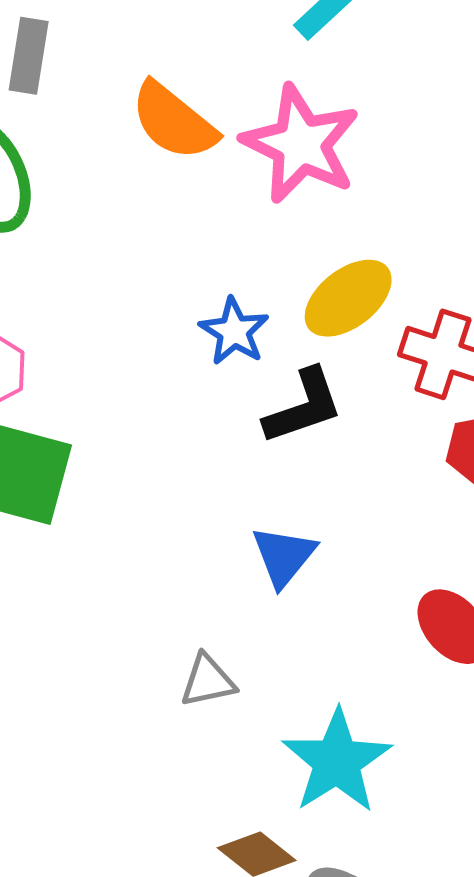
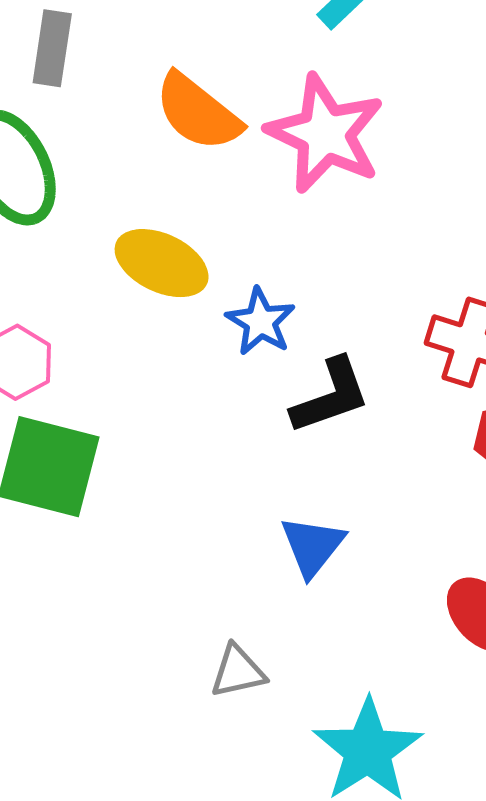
yellow ellipse: (348, 298) -> (162, 263), moved, turned 64

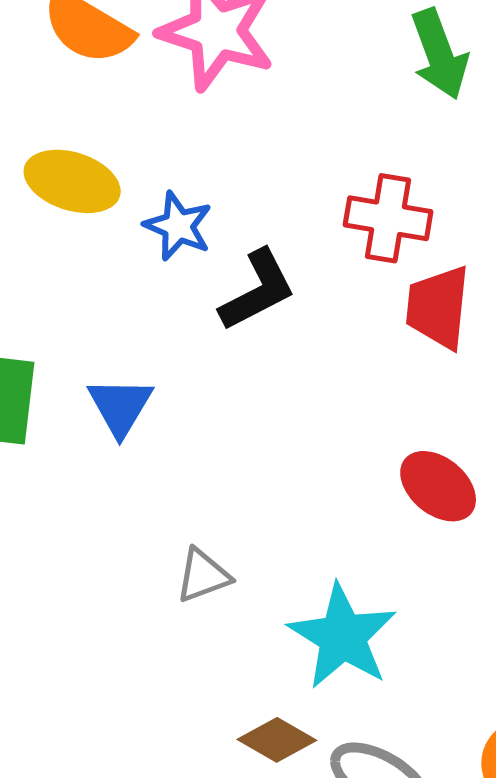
blue triangle: (313, 546) -> (120, 406), moved

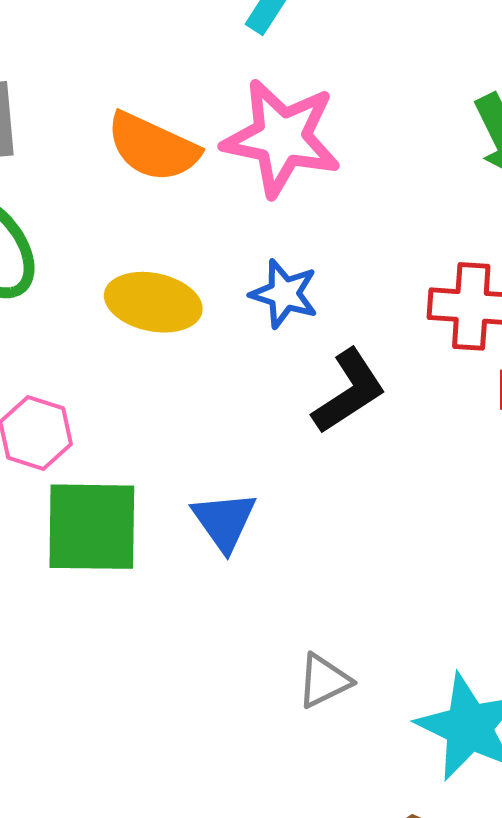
blue star: (178, 226) -> (284, 294), moved

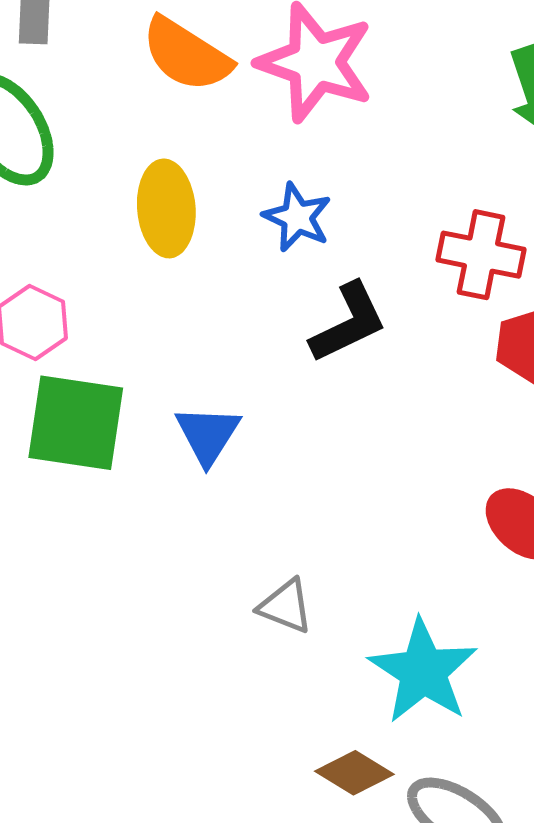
yellow ellipse: (153, 302) -> (166, 208), turned 66
gray triangle: (324, 681) -> (286, 606), turned 40

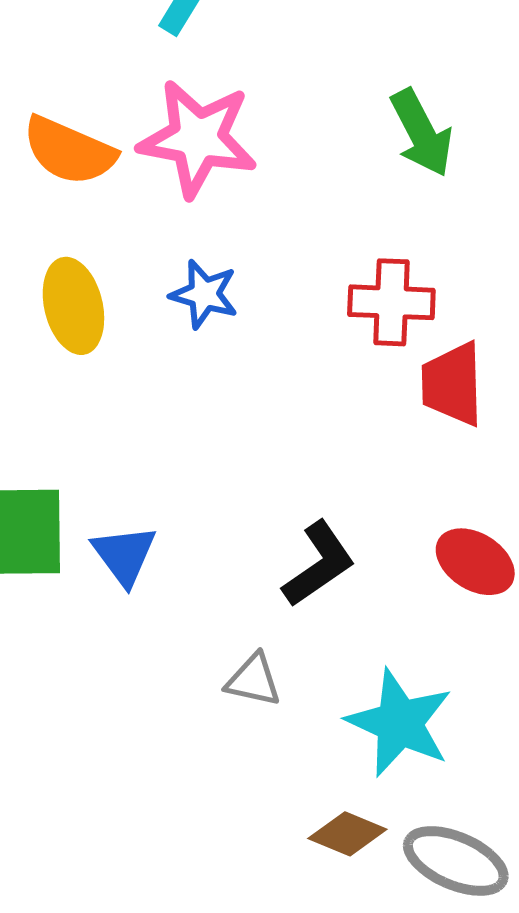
black L-shape: (349, 323) -> (319, 564), moved
blue triangle: (208, 435) -> (124, 555), moved

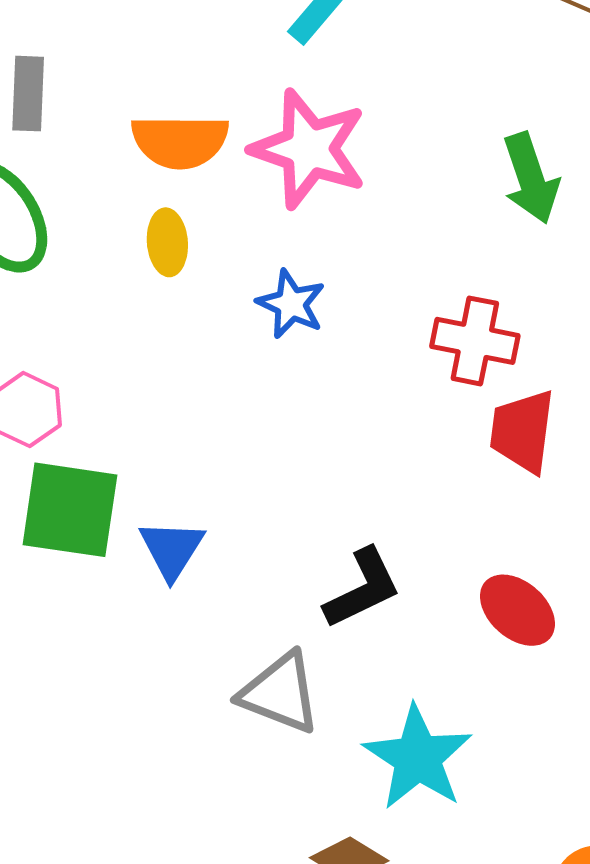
orange semicircle: (69, 151) -> (180, 141), turned -32
yellow ellipse: (73, 306) -> (167, 242), moved, size x0.7
gray triangle: (253, 680) -> (280, 693), size x1.5

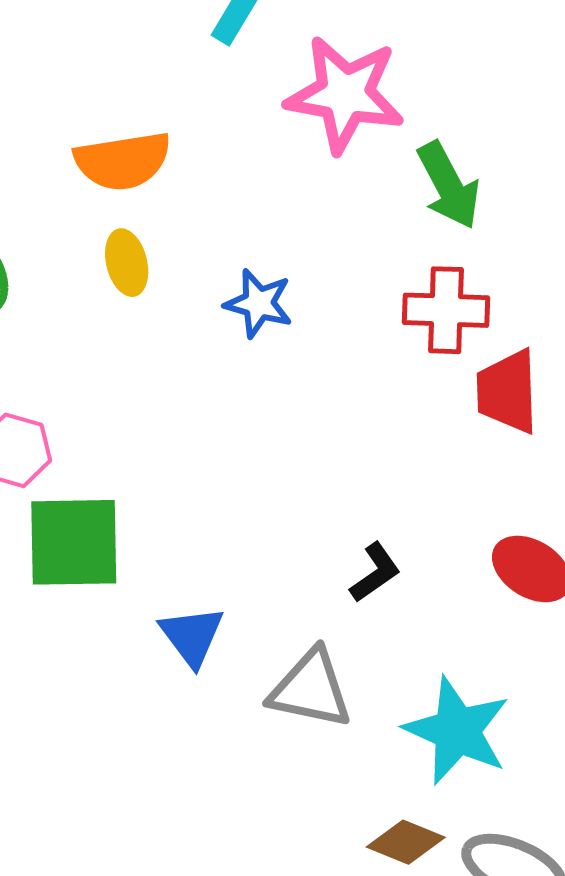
pink star: (309, 149) -> (345, 94), moved
green arrow: (531, 178) -> (449, 185), moved
blue triangle: (172, 549) -> (192, 636), moved
black L-shape: (363, 588) -> (375, 572), size x0.7

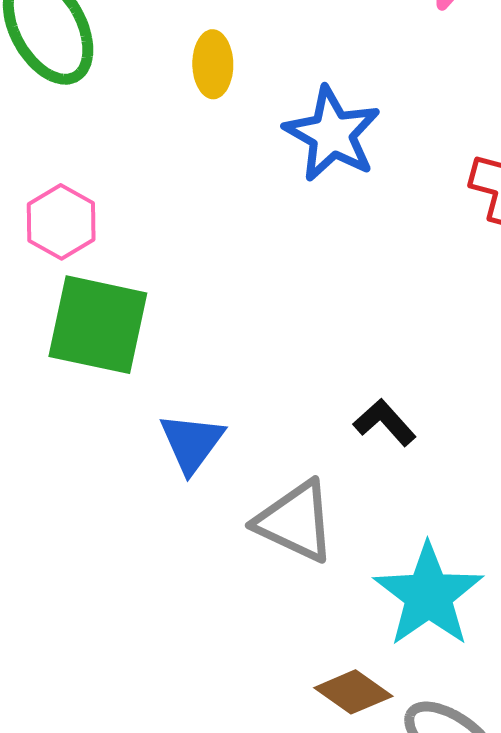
blue star: (259, 303) -> (332, 134), size x1.4
black L-shape: (375, 572) -> (385, 422), turned -110

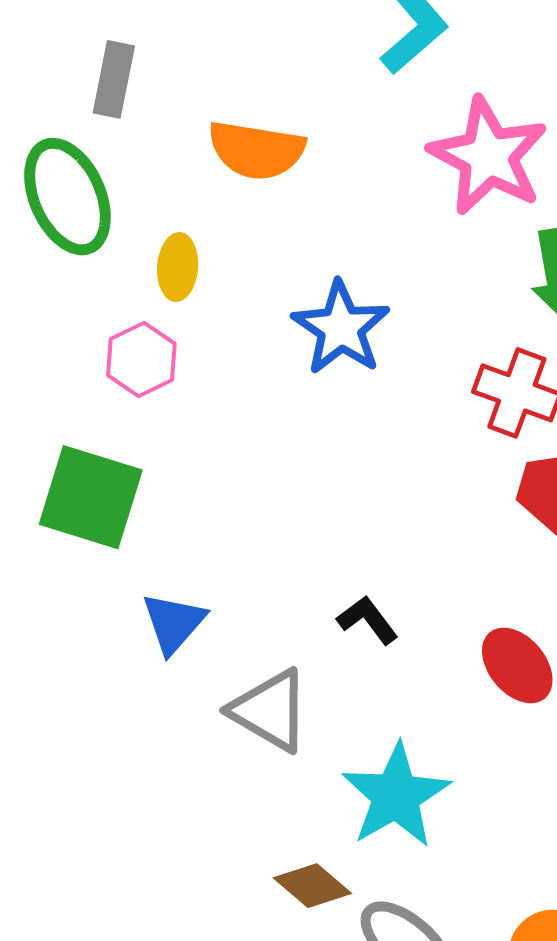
yellow ellipse: (213, 64) -> (178, 267), moved
pink hexagon: (61, 222) -> (141, 359), moved

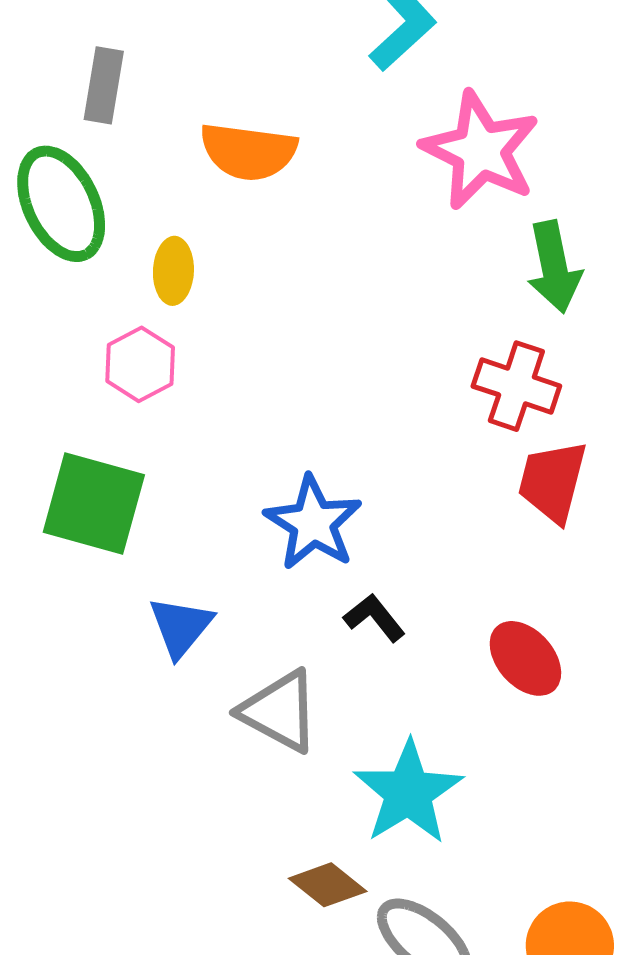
blue star: (341, 328) -> (313, 523), moved

